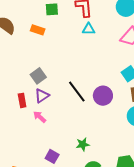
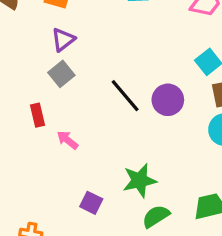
purple triangle: (42, 96) -> (63, 40), moved
green star: (83, 144) -> (140, 180), size x1.5

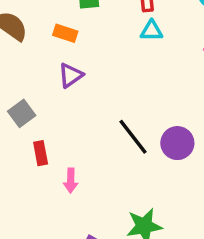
gray square: (61, 74) -> (22, 113), moved
pink arrow: (68, 140) -> (71, 180), turned -130

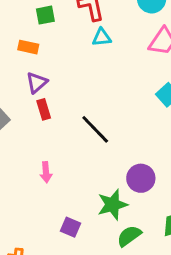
purple circle: (177, 143) -> (141, 178), moved
red rectangle: (41, 153) -> (44, 109), moved

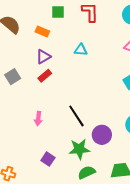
cyan triangle: (102, 37) -> (81, 50), moved
red rectangle: (44, 109) -> (45, 76), turned 56
black line: (95, 129) -> (76, 116), moved

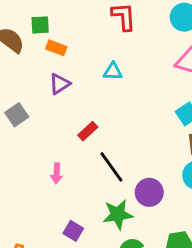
green square: (58, 12) -> (40, 25), moved
red rectangle: (45, 76) -> (88, 131), moved

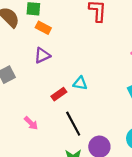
cyan triangle: (113, 72) -> (80, 83), moved
pink arrow: (57, 173) -> (31, 123), turned -56

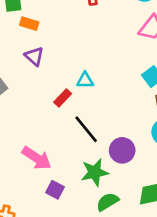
purple triangle: (42, 55) -> (34, 56), turned -42
pink arrow: (31, 123) -> (37, 158), moved, size x1.6

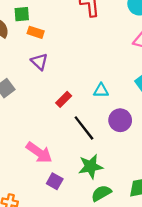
cyan triangle: (85, 80) -> (101, 90), moved
purple circle: (122, 150) -> (120, 120), moved

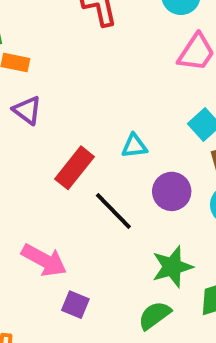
red rectangle: (64, 99) -> (75, 168), size x1.5
green star: (91, 167) -> (172, 267), moved

